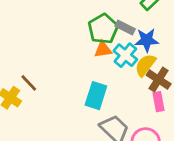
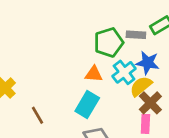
gray rectangle: (125, 28) -> (136, 35), moved, turned -36
orange triangle: (103, 50) -> (94, 74), moved
brown line: (29, 83) -> (37, 115), moved

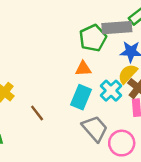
gray rectangle: (136, 35) -> (117, 28), size x1.6
cyan cross: (124, 72) -> (111, 91), moved

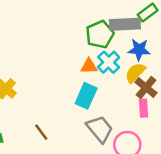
cyan cross: (111, 91) -> (109, 62), moved
brown line: (37, 113) -> (41, 132), moved

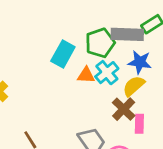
brown cross: (146, 88) -> (124, 109), moved
cyan rectangle: (86, 96) -> (63, 54), moved

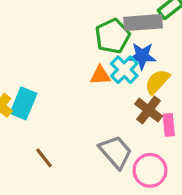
cyan rectangle: (63, 54) -> (23, 103), moved
blue star: (140, 62) -> (142, 56), moved

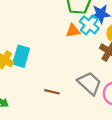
brown line: (44, 158) -> (52, 92), moved, turned -32

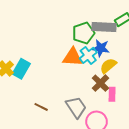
orange triangle: (73, 31) -> (73, 57), size x1.5

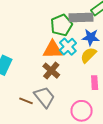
blue star: (101, 48) -> (91, 37), moved
brown cross: (100, 83) -> (51, 71), moved
gray trapezoid: (76, 107) -> (44, 97), moved

